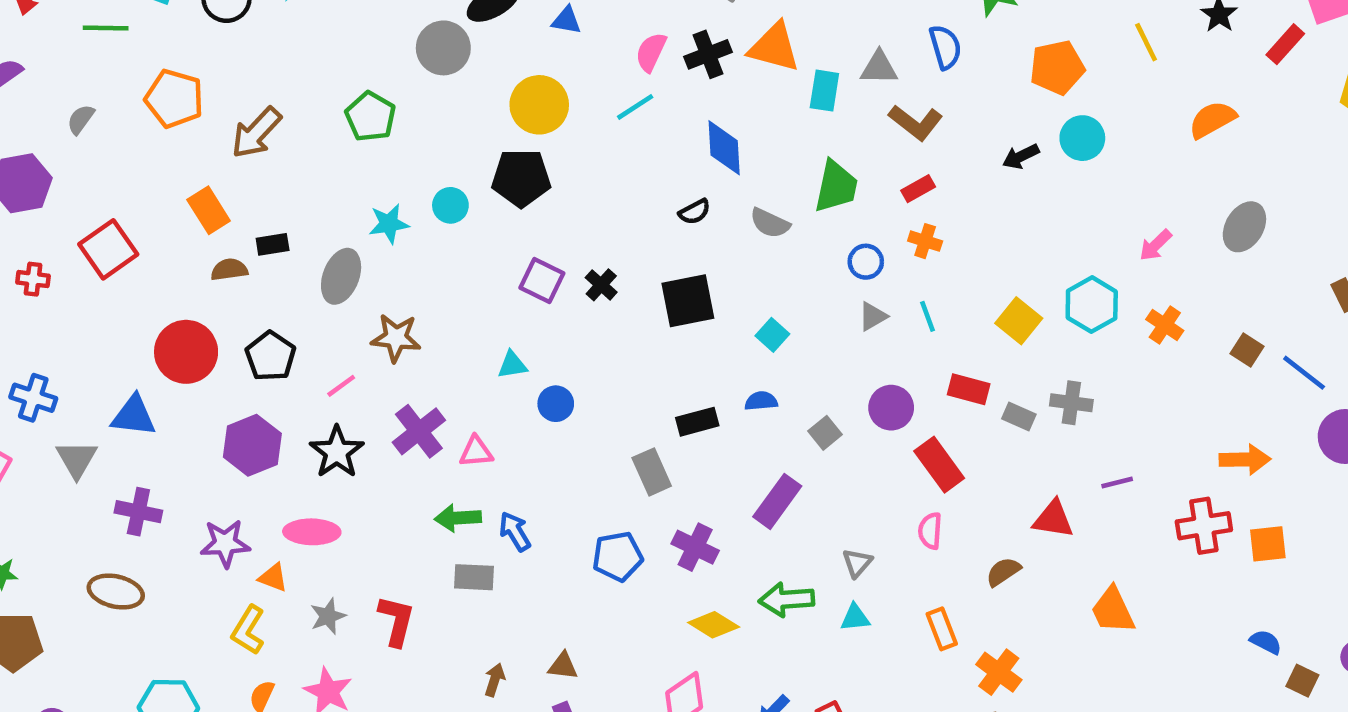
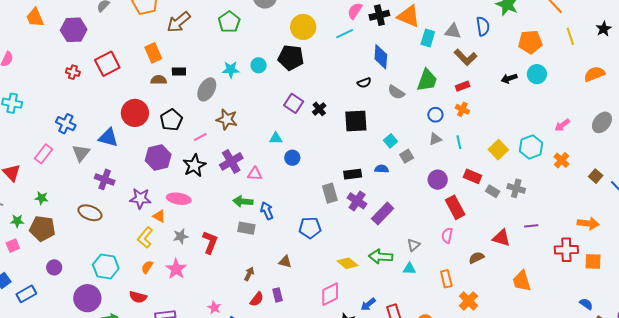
gray square: (825, 433) -> (407, 156), moved
purple cross: (695, 547) -> (357, 201), moved
brown triangle: (563, 666) -> (285, 262), moved

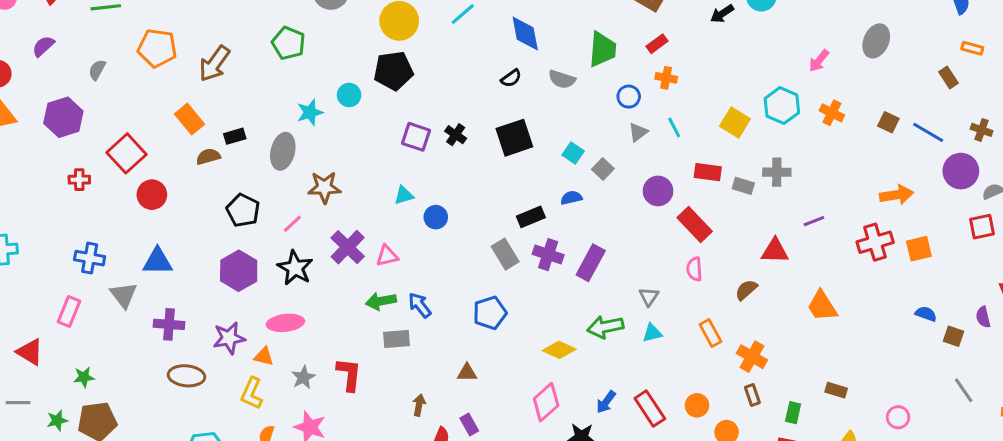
red circle: (135, 113) -> (152, 195), moved, size x0.7
brown ellipse: (90, 213) -> (186, 376), moved

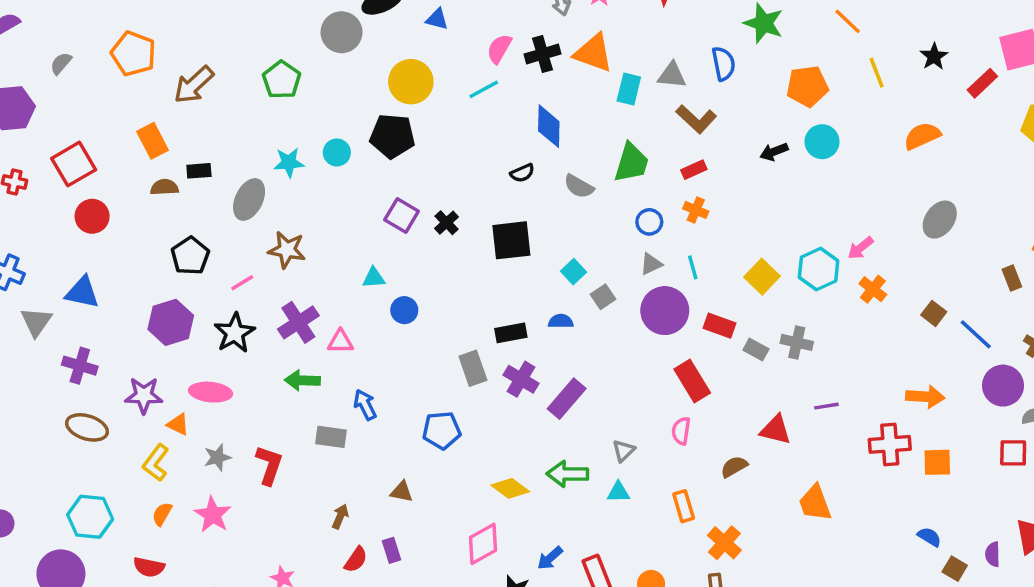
pink arrow: (819, 61) -> (860, 248), moved
purple circle: (658, 191) -> (665, 311), moved, size x1.4
green arrow: (381, 301) -> (302, 380), moved

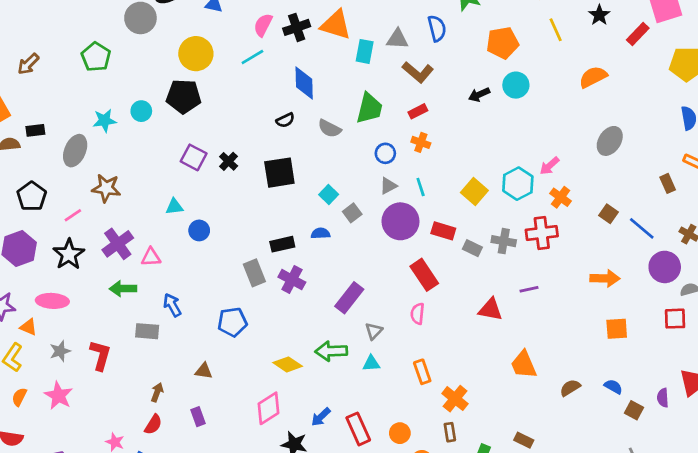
brown arrow: (194, 85) -> (28, 64), size x0.7
purple rectangle: (567, 399) -> (349, 298), moved
red cross: (890, 444) -> (542, 233), moved
brown semicircle: (734, 467) -> (570, 388), moved
red semicircle: (356, 560) -> (153, 425), moved

